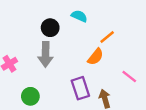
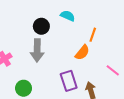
orange line: (107, 37) -> (93, 35), turned -32

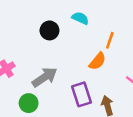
gray arrow: (37, 50) -> (45, 77), moved, turned -125

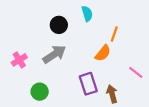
cyan semicircle: (80, 18) -> (87, 14), turned 49
gray arrow: (45, 77) -> (54, 54), moved

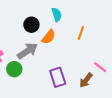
orange semicircle: (103, 53) -> (49, 37), moved
green circle: (40, 92) -> (14, 69), moved
brown arrow: (112, 94) -> (86, 80), moved, turned -126

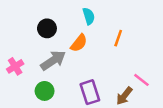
black circle: (31, 25) -> (47, 28), moved
green circle: (14, 69) -> (45, 91), moved

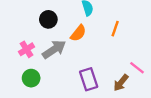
pink cross: (15, 66) -> (26, 49), moved
green circle: (45, 91) -> (31, 78), moved

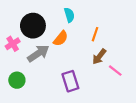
black circle: (48, 19) -> (33, 26), size x1.5
pink cross: (26, 49) -> (13, 44), moved
brown arrow: (121, 83) -> (99, 57), moved

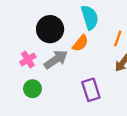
cyan semicircle: (69, 15) -> (90, 17), size x1.5
pink cross: (13, 44) -> (28, 59), moved

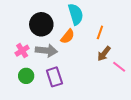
gray arrow: (56, 59) -> (46, 51), turned 40
purple rectangle: (91, 90) -> (54, 77), moved

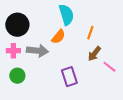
black circle: (41, 24) -> (17, 25), moved
pink cross: (22, 51) -> (13, 51), turned 32
purple rectangle: (54, 77) -> (69, 77), moved

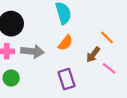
orange line: (90, 33) -> (107, 37), moved, turned -64
orange semicircle: (58, 37) -> (65, 43), moved

